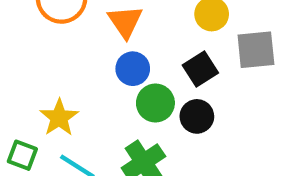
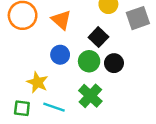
blue circle: (133, 69) -> (60, 55), moved
black square: (200, 69) -> (98, 37), moved

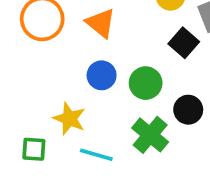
black square: (98, 37) -> (184, 43), moved
black circle: (114, 63) -> (188, 110), moved
green square: (22, 108) -> (34, 149), moved

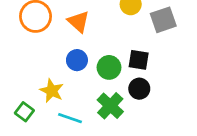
black square: (184, 43) -> (139, 60), moved, turned -35
green square: (34, 149) -> (24, 112), turned 30

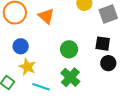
blue circle: (77, 60) -> (21, 46), moved
black square: (139, 60) -> (103, 44), moved
black circle: (139, 89) -> (108, 63), moved

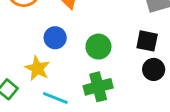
blue circle: (21, 46) -> (55, 38), moved
green cross: (70, 77) -> (98, 87), turned 30

